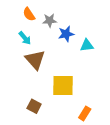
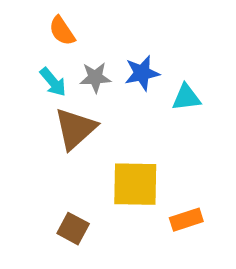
gray star: (50, 20) -> (95, 78), moved
brown triangle: (35, 60) -> (75, 129), turned 30
orange rectangle: (85, 113) -> (186, 220), moved, turned 40

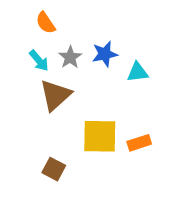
gray star: (95, 78) -> (70, 57), turned -30
orange rectangle: (186, 220) -> (139, 143), moved

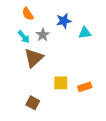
blue star: (105, 54) -> (64, 21), moved
cyan triangle: (138, 72) -> (85, 33), moved
yellow square: (100, 136) -> (61, 83), size x0.7

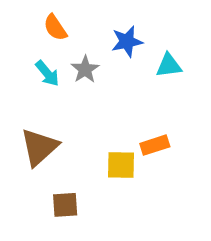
brown triangle: (34, 58) -> (39, 147), moved
orange rectangle: (85, 87) -> (155, 145), moved
brown square: (33, 103) -> (65, 205), turned -32

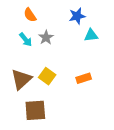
blue star: (127, 42) -> (77, 16), moved
yellow square: (121, 165) -> (47, 76), moved, turned 35
brown square: (65, 205) -> (35, 110), size x1.5

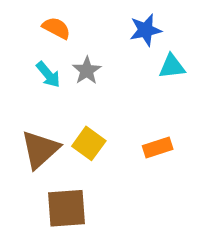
orange semicircle: (30, 15) -> (56, 28), turned 152

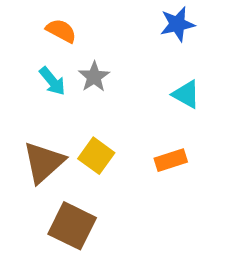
blue star: (146, 30) -> (177, 24), moved
cyan triangle: (172, 66) -> (186, 94), moved, turned 36
brown square: (66, 208) -> (72, 226), turned 30

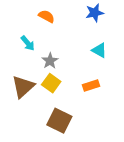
orange semicircle: (61, 31) -> (46, 16), moved
gray star: (94, 77) -> (50, 61), moved
brown square: (72, 226) -> (59, 121), moved

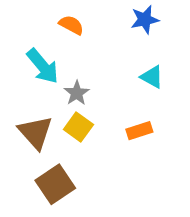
cyan arrow: (28, 43) -> (43, 66), size x1.5
brown triangle: (23, 87) -> (35, 132), turned -30
brown square: (59, 121) -> (55, 184), moved, turned 30

